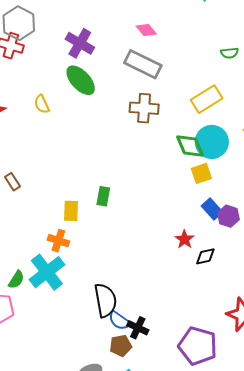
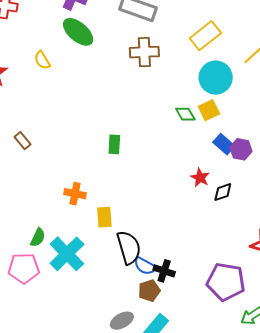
green diamond: (190, 146) -> (185, 114), moved, size x0.7
yellow rectangle: (71, 211) -> (104, 217), moved
cyan cross: (47, 272) -> (67, 254), moved

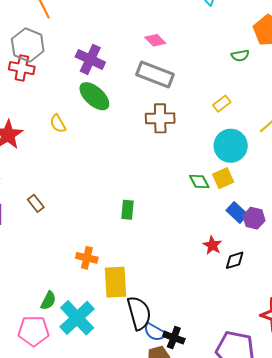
yellow rectangle: (205, 36) -> (222, 104), size x0.6
yellow rectangle: (104, 217) -> (115, 282), size x1.5

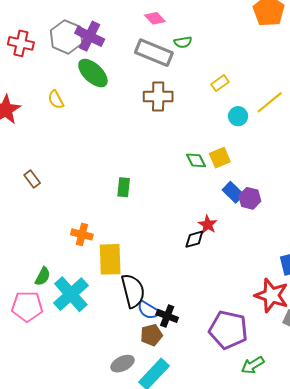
gray hexagon: (28, 45) -> (66, 37), moved
green semicircle: (240, 56) -> (183, 42), moved
cyan circle: (231, 146) -> (238, 116), moved, size x0.6
black diamond: (235, 260) -> (194, 239), moved

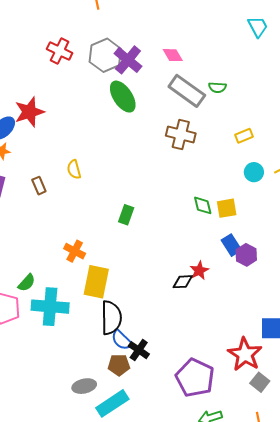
pink diamond: (155, 18) -> (173, 55), moved
yellow semicircle: (56, 100) -> (74, 169), moved
cyan cross: (71, 294) -> (50, 307), turned 33

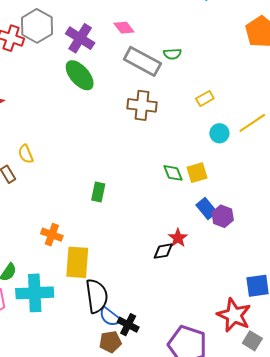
gray hexagon: (105, 55) -> (37, 26), moved
yellow semicircle: (74, 169) -> (26, 154), moved

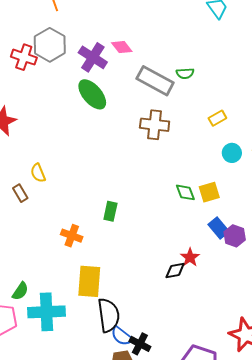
pink diamond: (124, 28) -> (122, 47), moved
orange cross: (52, 235) -> (72, 236), moved

